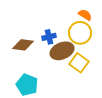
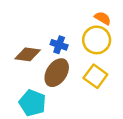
blue cross: (49, 37) -> (59, 45), turned 32
brown ellipse: (62, 51) -> (57, 73), moved, turned -35

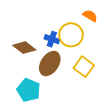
yellow circle: (97, 40) -> (71, 35), moved
brown diamond: (28, 54) -> (24, 48), turned 30

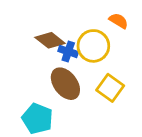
brown diamond: (24, 48) -> (50, 40), moved
brown ellipse: (50, 64) -> (65, 84), turned -70

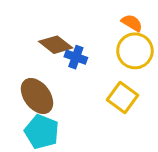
yellow circle: (93, 46) -> (135, 51), moved
brown ellipse: (65, 84) -> (37, 96), moved

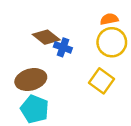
orange semicircle: (132, 23) -> (109, 19), turned -42
brown ellipse: (37, 96) -> (31, 80), turned -68

